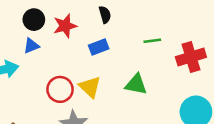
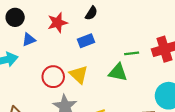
black semicircle: (105, 15) -> (91, 13), turned 48
black circle: (34, 20) -> (15, 17), moved
green line: (152, 41) -> (132, 53), moved

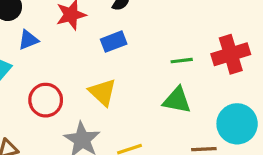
green triangle: (118, 72) -> (177, 100), moved
red circle: (53, 77) -> (46, 100), moved

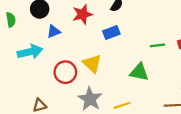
yellow triangle: (103, 92) -> (92, 64), moved
green triangle: (177, 100) -> (139, 72), moved

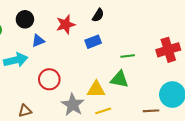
green line: (157, 45) -> (128, 56), moved
yellow triangle: (92, 64) -> (96, 89), moved, turned -42

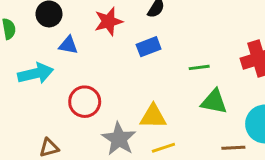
blue triangle: (38, 41) -> (68, 45), turned 32
green triangle: (119, 79) -> (214, 102), moved

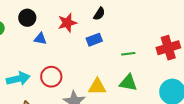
cyan arrow: (36, 73) -> (18, 79), moved
green triangle: (214, 102) -> (128, 83), moved

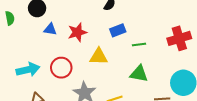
red star: (67, 23) -> (77, 32), moved
blue rectangle: (94, 40) -> (118, 30), moved
yellow triangle: (97, 87) -> (99, 57), moved

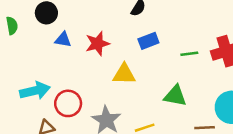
green line: (139, 44) -> (189, 54), moved
red circle: (61, 68) -> (68, 103), moved

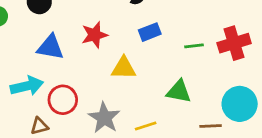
blue triangle: (63, 40) -> (50, 47), moved, size x1.5

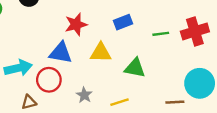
blue triangle: (50, 47) -> (61, 53), moved
green triangle: (179, 91) -> (135, 68), moved
gray star: (104, 118) -> (84, 95), size x0.6

